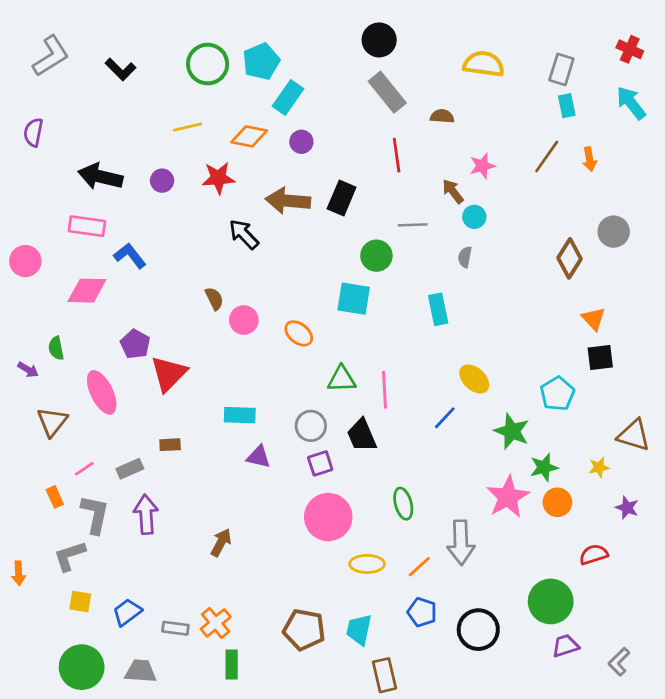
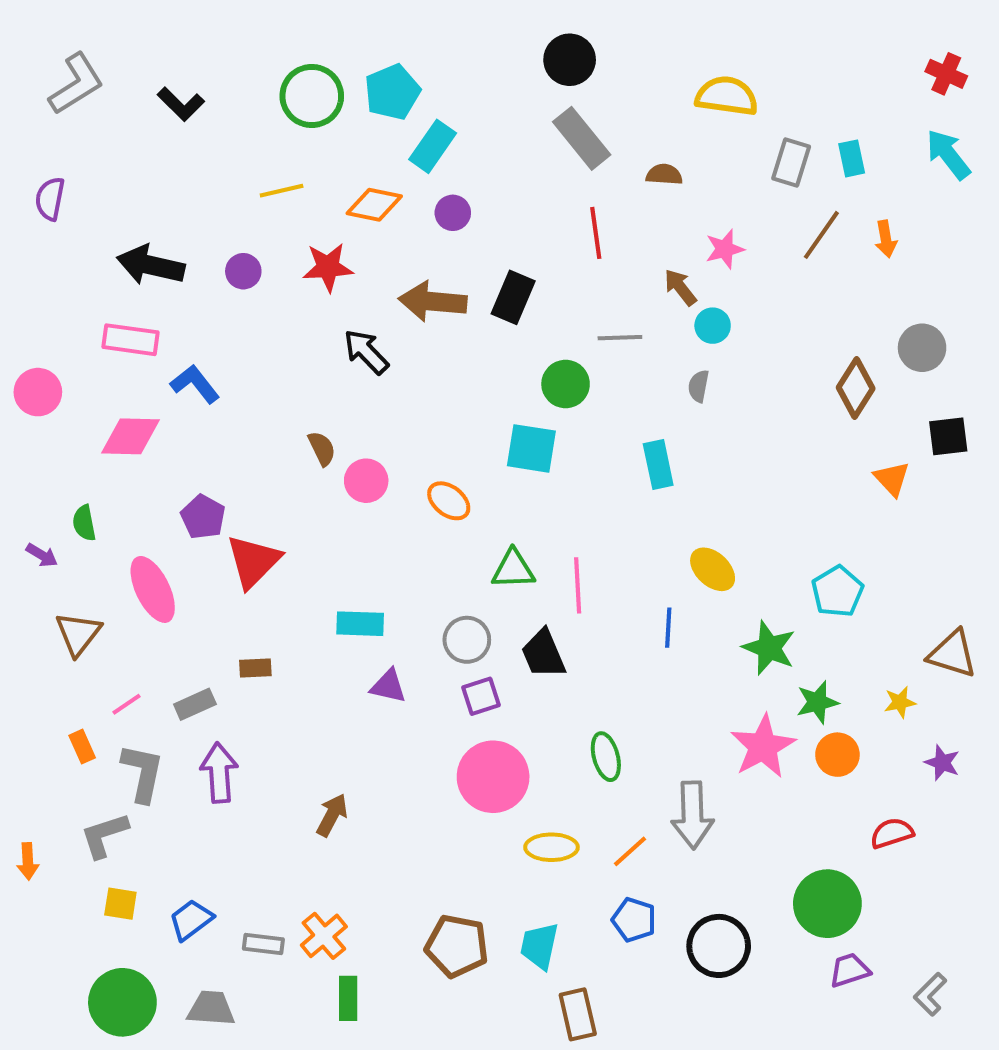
gray rectangle: (561, 69) -> (791, 162), moved
black square: (600, 358) -> (948, 436), moved
blue line: (445, 418) -> (668, 628), turned -40

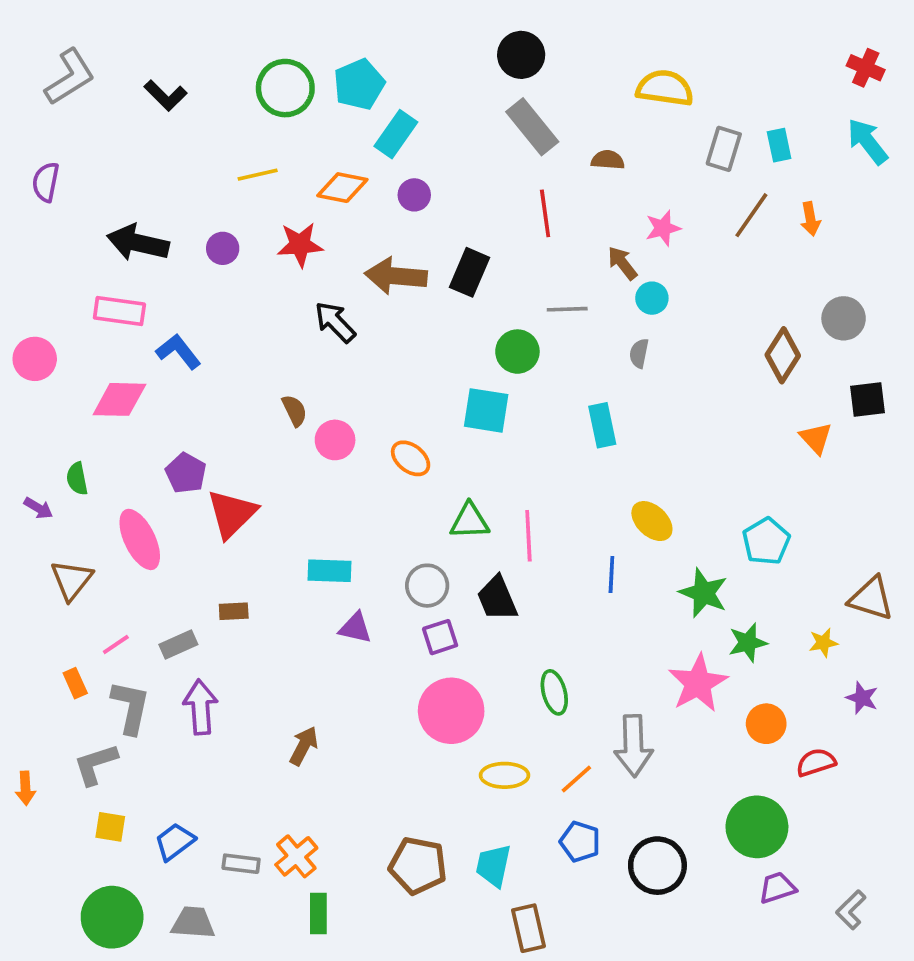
orange circle: (837, 755) -> (766, 724), moved

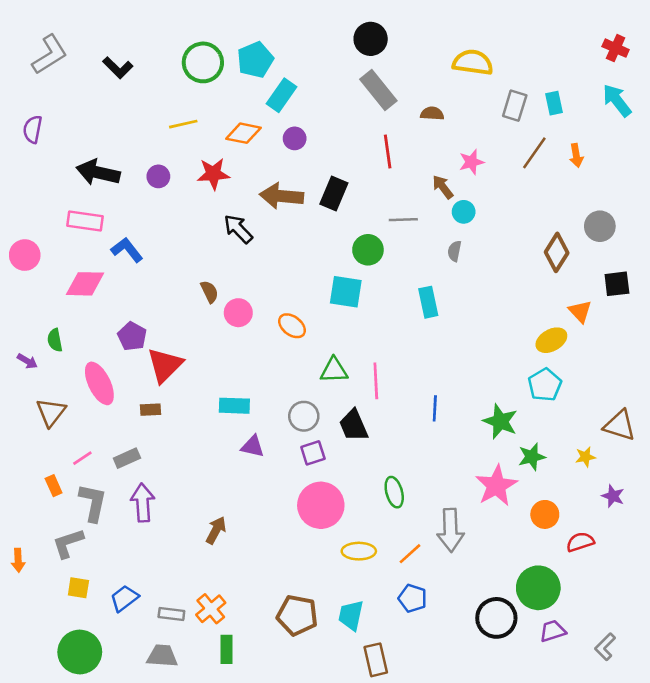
yellow ellipse: (652, 521) -> (551, 340), moved, turned -72
brown rectangle: (234, 611) -> (150, 410), moved
black circle: (657, 866) -> (496, 618), moved
gray trapezoid: (193, 923) -> (162, 656), moved

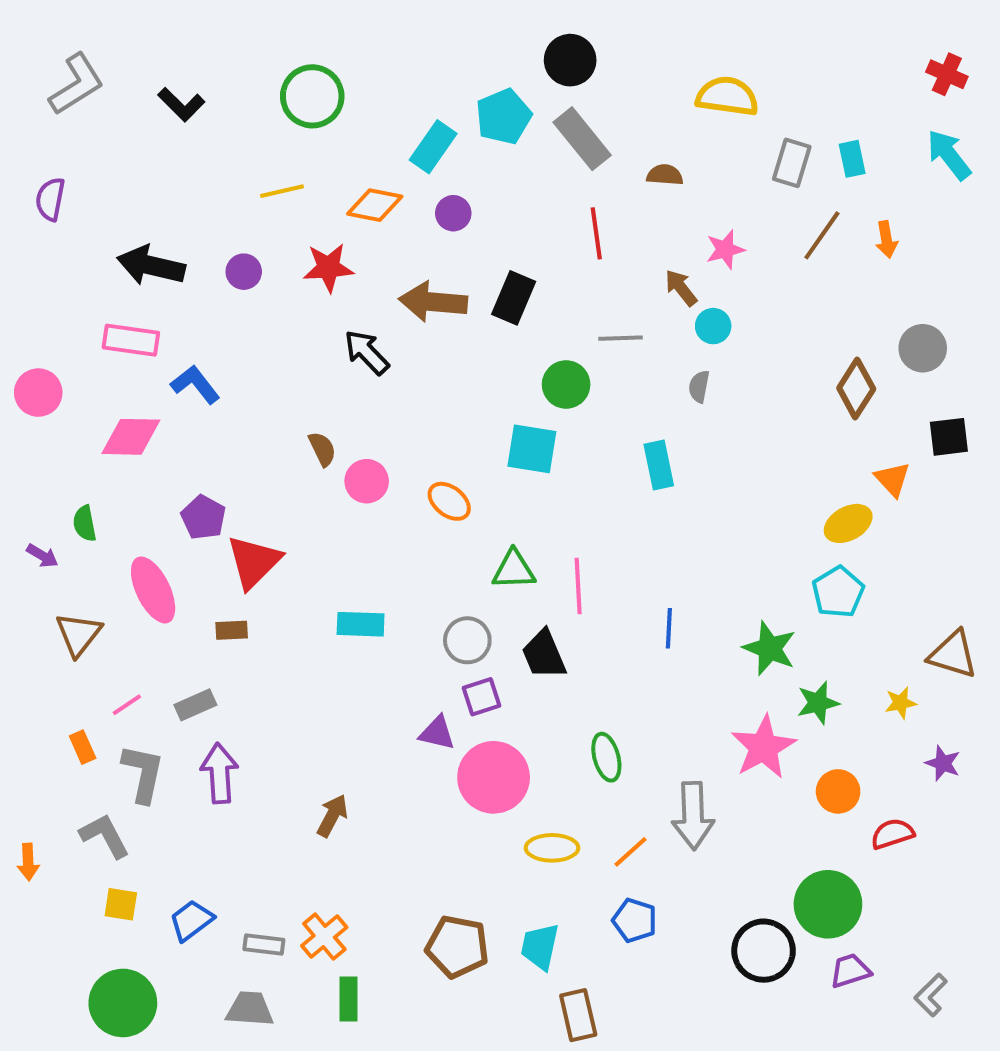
cyan pentagon: (255, 60) -> (504, 117), moved
purple triangle: (253, 446) -> (437, 733), moved
gray L-shape: (68, 543) -> (105, 836), turned 80

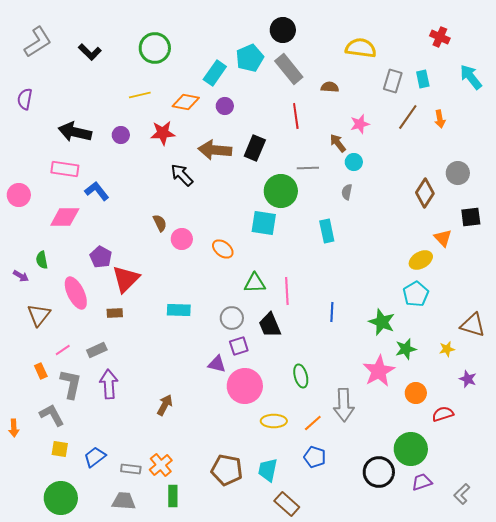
red cross: (947, 74) -> (440, 37), moved
green circle: (566, 384) -> (281, 191), size x1.4
brown rectangle: (578, 1015) -> (287, 504), turned -35

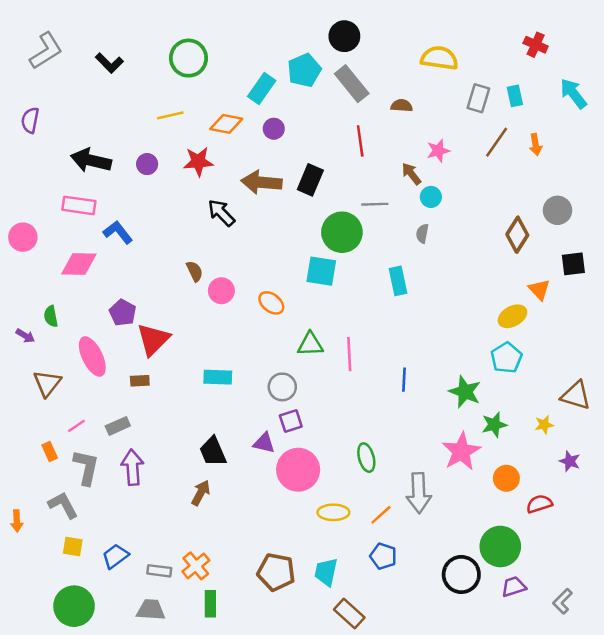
black trapezoid: (270, 325) -> (213, 451), moved

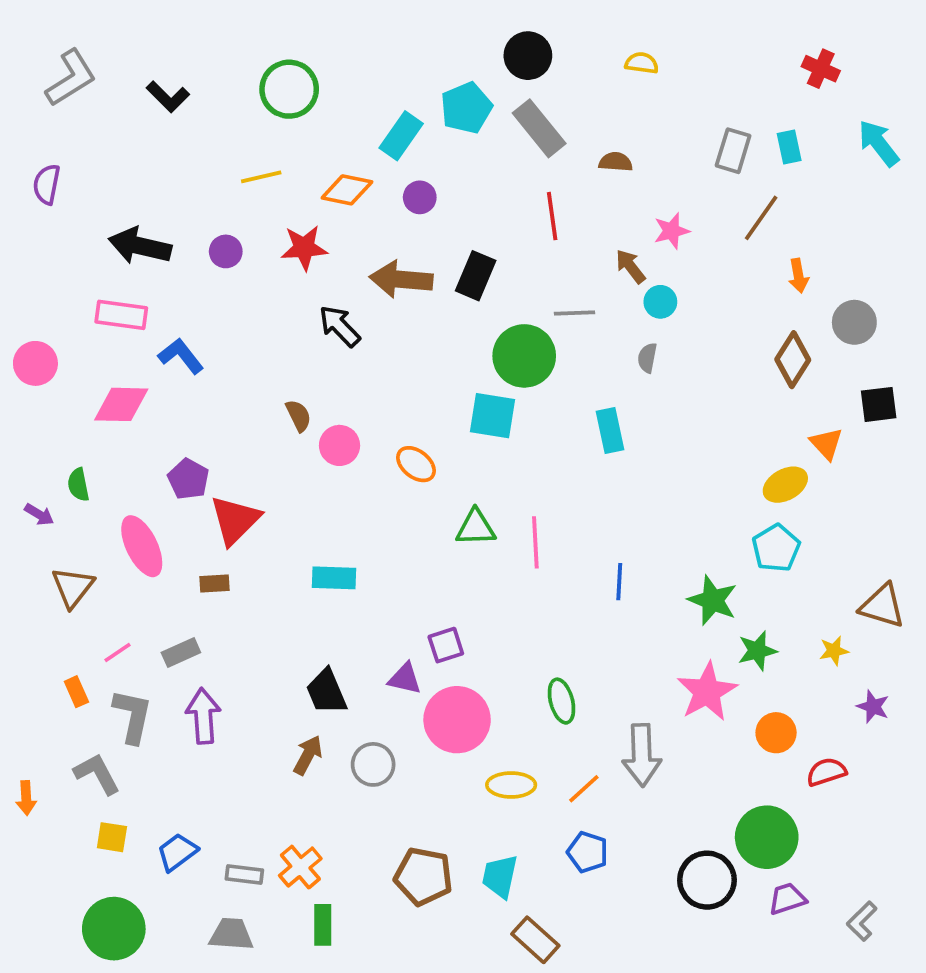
yellow semicircle: (439, 58) -> (642, 63), moved, size x0.6
orange arrow: (536, 145) -> (798, 276), moved
gray circle: (282, 387) -> (373, 764), moved

